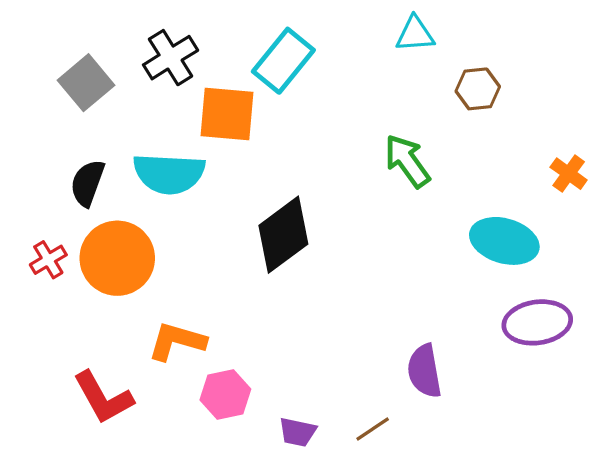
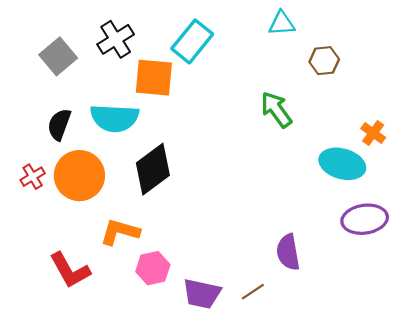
orange cross: (569, 174) -> (373, 133), moved
black diamond: (283, 235) -> (153, 169), moved
purple trapezoid: (297, 432) -> (202, 294), size x1.5

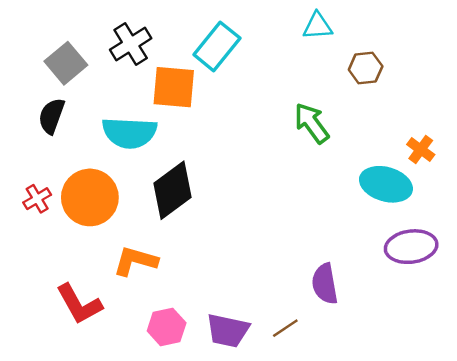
black semicircle: (59, 124) -> (52, 116), moved
pink hexagon: (153, 268) -> (167, 327), moved

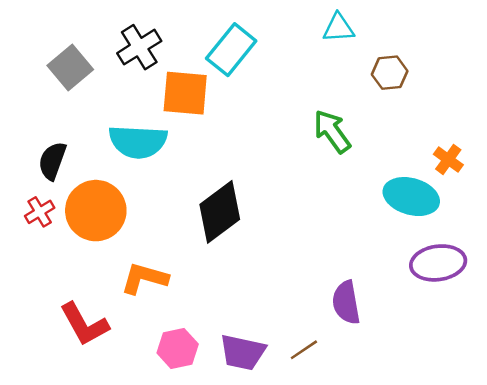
black semicircle: (52, 116) -> (52, 161), moved
black diamond: (173, 190) -> (220, 212), moved

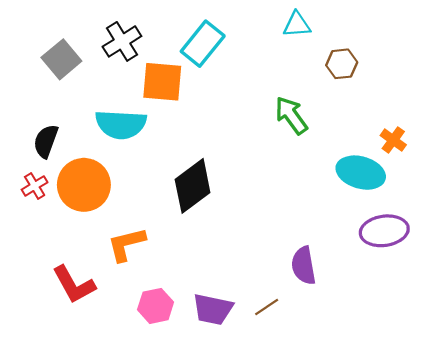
orange L-shape: (144, 278) -> (126, 244), turned -30

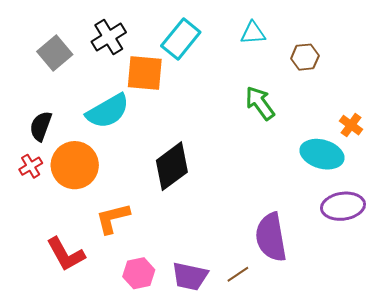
cyan triangle: (297, 25) -> (253, 33), moved
cyan semicircle: (121, 124) -> (108, 111), turned -33
purple semicircle: (304, 266) -> (271, 237), size x1.4

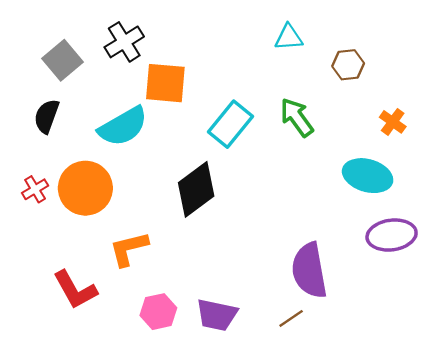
cyan rectangle: (181, 39) -> (230, 124), moved
orange cross: (351, 125) -> (393, 122), moved
black semicircle: (41, 126) -> (47, 116), moved
brown line: (238, 274) -> (291, 318), moved

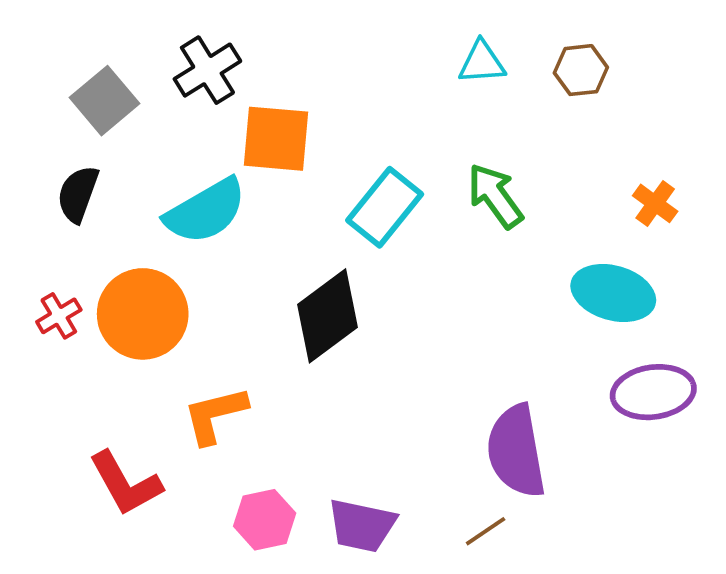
brown hexagon: (348, 65) -> (581, 70), moved

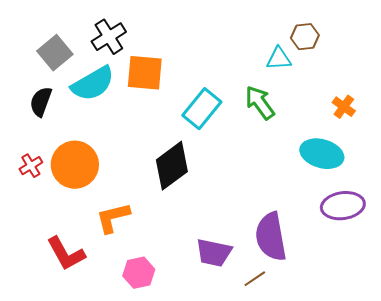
cyan triangle: (482, 62) -> (279, 59), moved
cyan semicircle: (206, 211) -> (93, 84), moved
purple trapezoid: (362, 525) -> (214, 253), moved

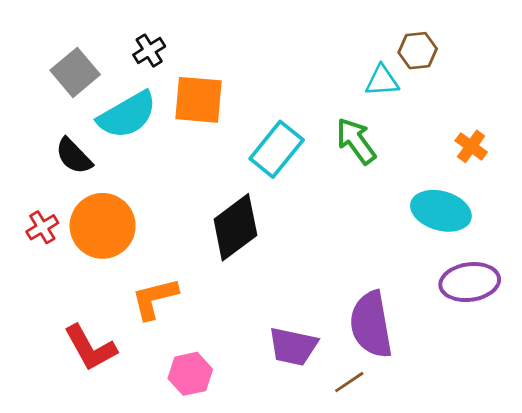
black cross: (109, 37) -> (149, 51), size x0.7
black semicircle: (41, 102) -> (74, 156), moved, turned -64

